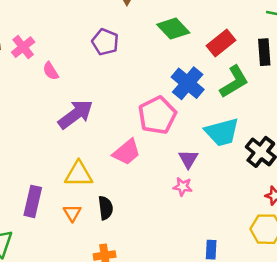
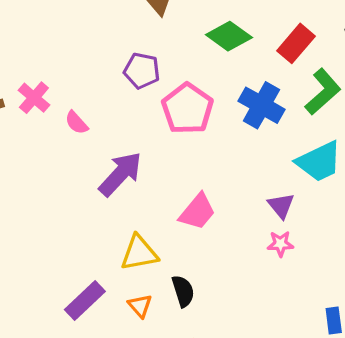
pink pentagon: (157, 115) -> (187, 109), moved
purple rectangle: (33, 201) -> (85, 300), turned 44

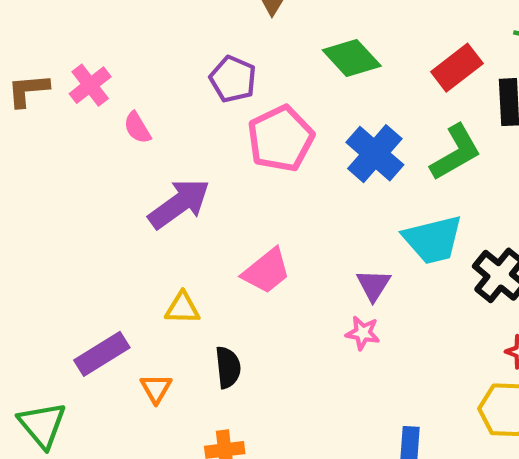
red rectangle: (296, 43) -> (457, 68), moved
yellow triangle: (139, 253) -> (182, 308), size x0.7
orange triangle: (140, 306) -> (156, 388), moved

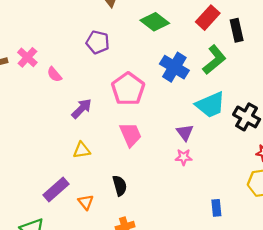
pink pentagon: (281, 139) -> (128, 89), moved
purple arrow: (179, 204) -> (82, 109), size x0.7
pink trapezoid: (266, 271) -> (131, 135), turned -65
yellow triangle: (182, 308) -> (82, 150), moved

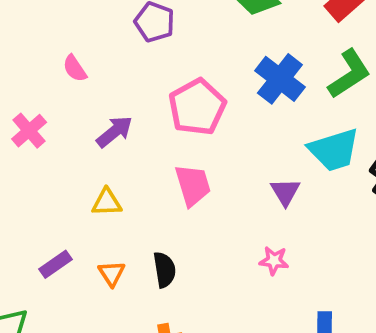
pink cross: (27, 57) -> (29, 131), moved
pink star: (184, 157) -> (274, 261), moved
purple rectangle: (56, 190) -> (56, 264), size x0.7
orange triangle: (86, 202) -> (112, 273), moved

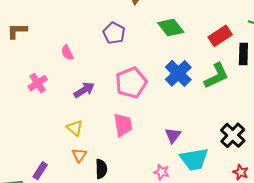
cyan trapezoid: (334, 150) -> (194, 159), moved
yellow triangle: (107, 202) -> (75, 128), turned 36
purple rectangle: (56, 264) -> (40, 171), moved, turned -30
orange triangle: (112, 273) -> (79, 155), moved

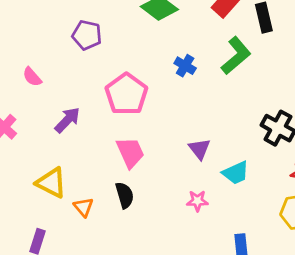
blue cross: (178, 73) -> (185, 66), size x0.6
yellow triangle: (75, 128) -> (51, 183), moved, size x1.4
cyan trapezoid: (194, 159) -> (236, 173), size x0.7
black semicircle: (101, 169) -> (125, 195), moved

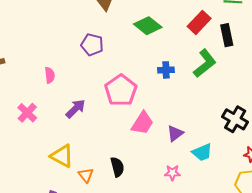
blue cross: (185, 66) -> (166, 70), turned -35
pink semicircle: (32, 77) -> (50, 75), turned -147
purple triangle: (199, 149) -> (175, 133), turned 30
pink trapezoid: (130, 152) -> (142, 123), moved, turned 55

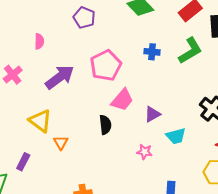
purple arrow: (76, 109) -> (60, 77), size x1.4
black semicircle: (117, 167) -> (105, 125), moved

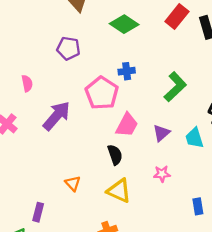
green L-shape: (190, 51) -> (175, 87), moved
blue cross: (152, 52) -> (127, 71), moved
yellow triangle: (40, 121) -> (119, 191), moved
cyan trapezoid: (176, 136) -> (194, 138), moved, turned 100

